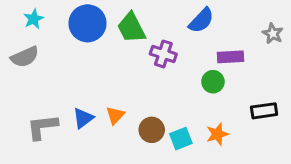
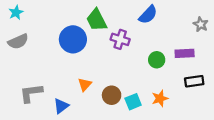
cyan star: (34, 19) -> (16, 13), moved
blue circle: (88, 23) -> (73, 39), moved
purple rectangle: (230, 57) -> (185, 53), moved
blue triangle: (83, 118) -> (61, 106), moved

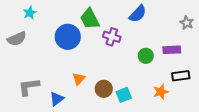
cyan star: (16, 13) -> (30, 13), moved
orange star: (160, 98) -> (161, 92), moved

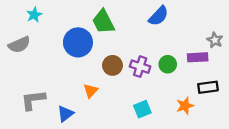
gray star: (187, 23) -> (215, 40), moved
purple cross: (112, 37) -> (140, 67), moved
brown circle: (104, 89) -> (112, 65), moved

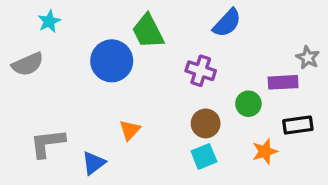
green circle: (168, 64) -> (248, 104), moved
brown circle: (112, 65) -> (206, 123), moved
purple cross: (140, 67) -> (201, 71), moved

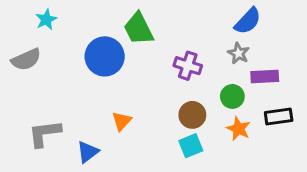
blue semicircle: (227, 23) -> (248, 21), moved
gray star: (308, 58) -> (239, 53), moved
orange star: (265, 151) -> (239, 129), moved, turned -30

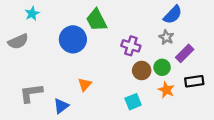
purple rectangle: (265, 76) -> (185, 53), turned -42
brown circle: (192, 115) -> (142, 71), moved

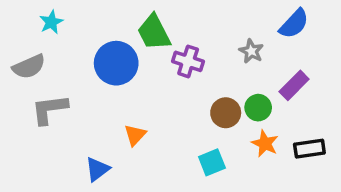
blue semicircle: (173, 15) -> (294, 24), moved
gray star: (166, 37) -> (251, 51), moved
purple cross: (131, 46) -> (188, 61), moved
black rectangle: (194, 81) -> (309, 149), moved
gray L-shape: (31, 93) -> (50, 109), moved

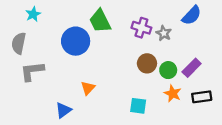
purple cross: (188, 61) -> (141, 28), moved
gray semicircle: (29, 67) -> (19, 43), turned 125
purple rectangle: (294, 85) -> (192, 68), moved
brown circle: (226, 113) -> (147, 63), moved
cyan square: (212, 162) -> (138, 106), turned 30

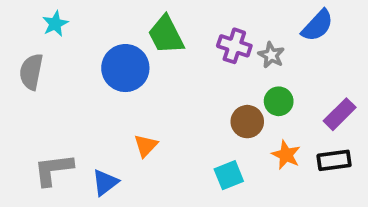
brown circle: (147, 63) -> (247, 122), moved
purple rectangle: (192, 68) -> (340, 114), moved
green circle: (168, 70) -> (279, 101), moved
gray L-shape: (32, 71) -> (53, 170), moved
cyan square: (138, 106) -> (229, 175), turned -30

